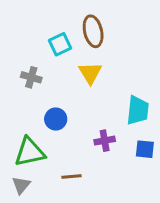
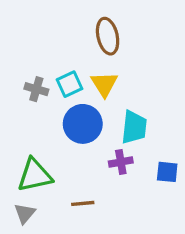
cyan square: (60, 44) -> (69, 84), moved
cyan trapezoid: (138, 110) -> (134, 127), moved
blue circle: (56, 119) -> (83, 124), moved, size x1.5

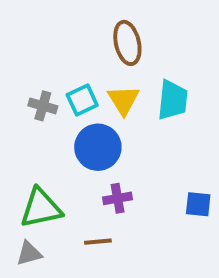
cyan trapezoid: (134, 127) -> (173, 100), moved
purple cross: (121, 162) -> (118, 198), moved
gray triangle: (25, 213) -> (29, 253), turned 35

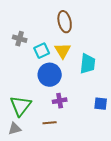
cyan trapezoid: (173, 100) -> (88, 64), moved
gray cross: (43, 106) -> (20, 39), moved
green triangle: (41, 208) -> (21, 106), turned -40

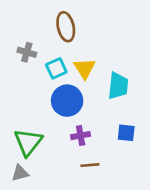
brown ellipse: (65, 22) -> (66, 27), moved
blue square: (101, 104) -> (126, 133), moved
brown line: (50, 123) -> (90, 165), moved

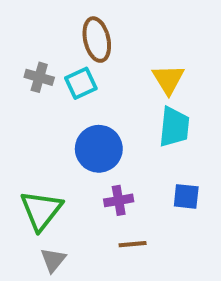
cyan square: (56, 68) -> (81, 83), moved
yellow triangle: (85, 68) -> (168, 79), moved
gray triangle: (20, 173) -> (53, 260), moved, turned -36

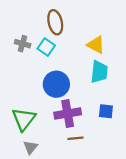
yellow triangle: (168, 79) -> (96, 45), turned -30
cyan square: (81, 83) -> (46, 47), turned -30
purple cross: (119, 200) -> (68, 114), size x1.6

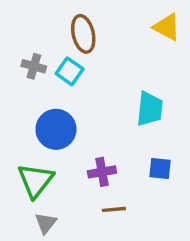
yellow triangle: (96, 45) -> (167, 27), moved
blue circle: (56, 84) -> (56, 129), moved
purple cross: (68, 114) -> (102, 172), size x0.7

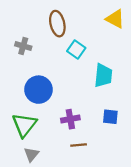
cyan square: (70, 71) -> (76, 50), moved

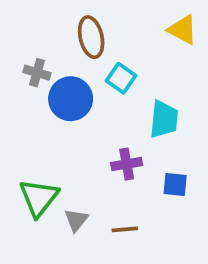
blue circle: (39, 90) -> (71, 99), moved
purple cross: (70, 119) -> (127, 164), moved
gray triangle: (31, 154) -> (76, 220), moved

